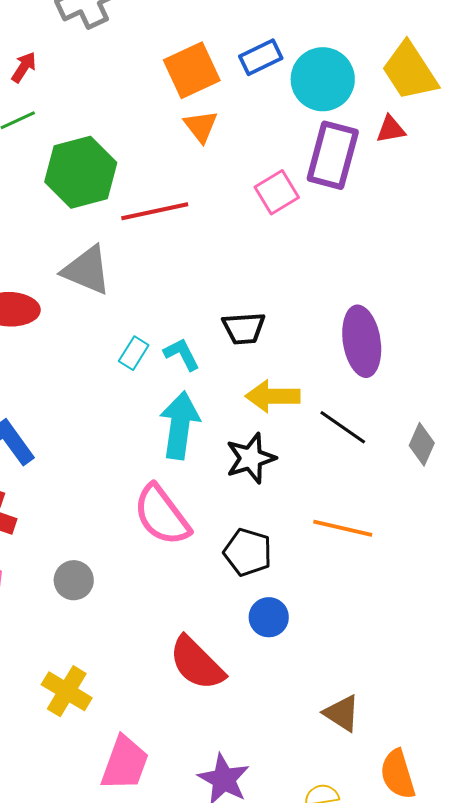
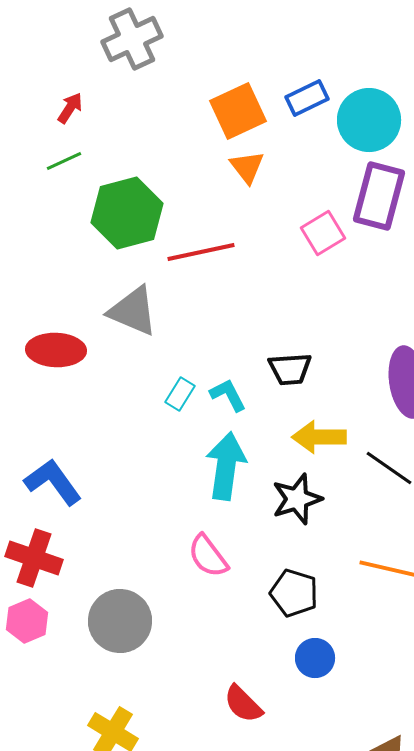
pink semicircle: (162, 515) -> (208, 556), size x0.7
gray circle: (74, 580) -> (120, 621), size x1.6
red semicircle: (197, 663) -> (243, 704), size x0.7

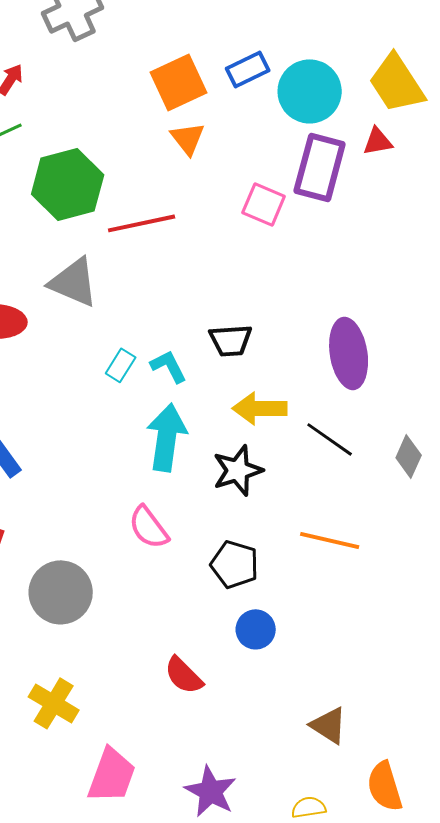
pink square: (323, 233) -> (264, 204), turned -36

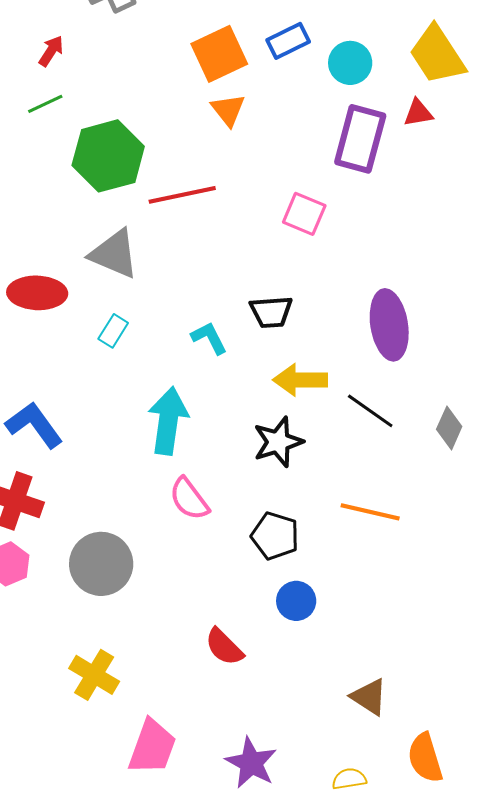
cyan circle: (310, 91) -> (350, 63), size x0.7
pink square: (264, 204) -> (304, 214), moved
cyan rectangle: (121, 365) -> (113, 331), moved
cyan arrow: (167, 437) -> (168, 421), moved

